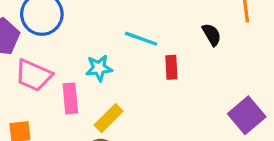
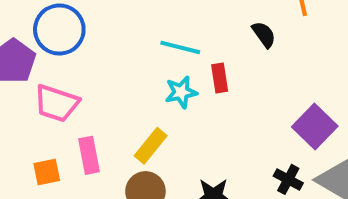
cyan star: (99, 68) -> (181, 92), moved
pink rectangle: (70, 98) -> (89, 155), moved

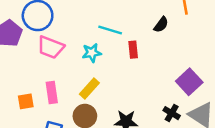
black semicircle: (264, 35) -> (161, 25), turned 70
cyan star: (181, 92) -> (92, 53), moved
pink trapezoid: (56, 103) -> (51, 47), moved

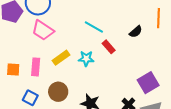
red rectangle: (133, 50) -> (109, 47), turned -48
cyan star: (92, 53) -> (86, 58), moved
yellow rectangle: (89, 89) -> (61, 58), moved

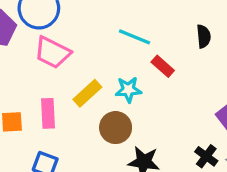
black semicircle: (136, 32) -> (204, 36), turned -48
brown circle: (58, 92) -> (116, 128), moved

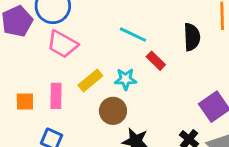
black semicircle: (204, 36) -> (192, 37), size x1.4

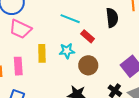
yellow rectangle: (90, 80) -> (42, 53), turned -48
brown circle: (113, 111) -> (88, 65), moved

